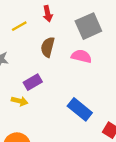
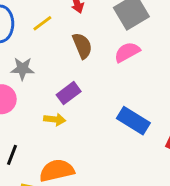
brown semicircle: (48, 47) -> (82, 46), turned 150
pink semicircle: (81, 56) -> (127, 52), turned -36

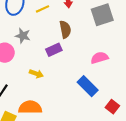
pink semicircle: (127, 52) -> (99, 58), moved
purple rectangle: (69, 93) -> (54, 50), moved

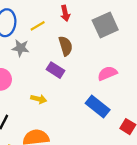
gray star: (23, 36) -> (21, 48), moved
purple rectangle: (54, 50) -> (55, 70), turned 63

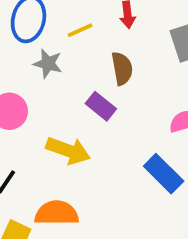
yellow arrow: (39, 99) -> (68, 151), size x1.6

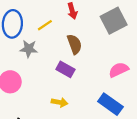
yellow arrow: (68, 151) -> (59, 102), moved, size x0.6

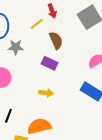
yellow line: (45, 25) -> (37, 24), moved

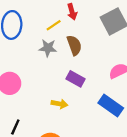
gray star: (16, 47) -> (48, 48), moved
purple rectangle: (49, 63) -> (75, 79), moved

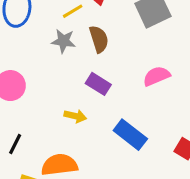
blue rectangle: (111, 105) -> (130, 135), moved

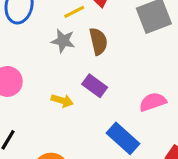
pink semicircle: (156, 76) -> (153, 102), moved
yellow arrow: (75, 116) -> (62, 101), moved

